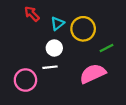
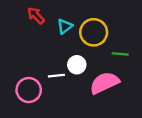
white circle: (54, 48) -> (77, 65), moved
green line: (107, 48) -> (120, 54), turned 32

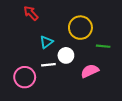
cyan triangle: (65, 26) -> (46, 42), moved
pink semicircle: (104, 83) -> (90, 71), size x0.7

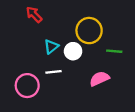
white circle: (66, 55) -> (73, 51), moved

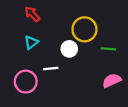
cyan triangle: (51, 47) -> (31, 42), moved
pink semicircle: (99, 79) -> (112, 80), moved

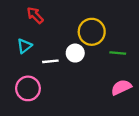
cyan triangle: (31, 42) -> (24, 46), moved
white line: (51, 69) -> (50, 61), moved

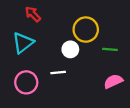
cyan triangle: (24, 46) -> (23, 43), size x1.5
white line: (50, 61) -> (58, 72), moved

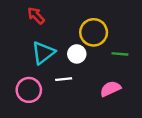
cyan triangle: (23, 43) -> (43, 53), moved
pink semicircle: (113, 81) -> (110, 89), moved

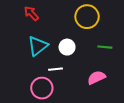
yellow circle: (94, 32) -> (87, 17), moved
pink circle: (29, 90) -> (42, 88), moved

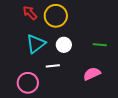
yellow circle: (87, 17) -> (56, 16), moved
pink circle: (42, 88) -> (28, 83), moved

